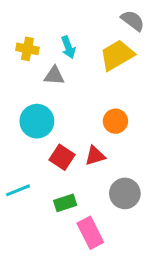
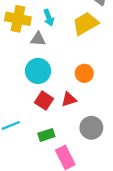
yellow cross: (27, 49) -> (18, 19), size x1.5
cyan circle: (37, 121) -> (38, 71), moved

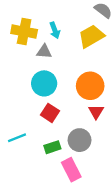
orange circle: (84, 73) -> (90, 86), size x1.5
red triangle: (69, 99) -> (96, 112), moved, turned -42
gray circle: (91, 128) -> (80, 140), moved

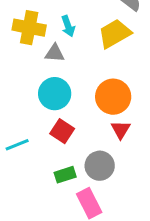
cyan line: (17, 138) -> (17, 145), moved

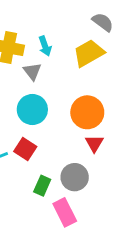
gray triangle: (55, 53) -> (32, 71), turned 48
red square: (62, 131) -> (25, 149), moved
green rectangle: (65, 175) -> (42, 186), turned -48

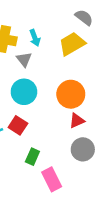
red triangle: (94, 143) -> (77, 121), turned 35
gray circle: (75, 177) -> (83, 149), moved

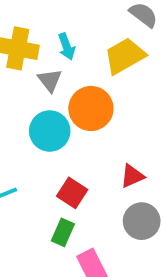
orange circle: (71, 94) -> (91, 108), moved
red square: (18, 125) -> (72, 193), moved

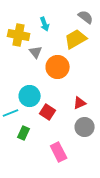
cyan arrow: (67, 47) -> (45, 24), moved
cyan circle: (50, 131) -> (30, 96), moved
green rectangle: (63, 232) -> (24, 133), moved

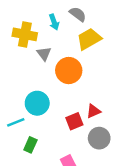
gray semicircle: (86, 17) -> (78, 14), moved
red square: (48, 112) -> (74, 121), moved, turned 35

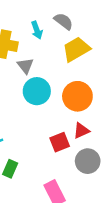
orange circle: (69, 71) -> (77, 96), moved
cyan circle: (37, 103) -> (37, 91), moved

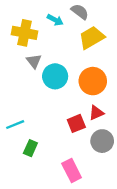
cyan arrow: (37, 30) -> (55, 20), turned -42
gray triangle: (25, 66) -> (34, 61), moved

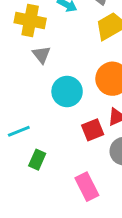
cyan circle: (55, 76) -> (67, 91), moved

